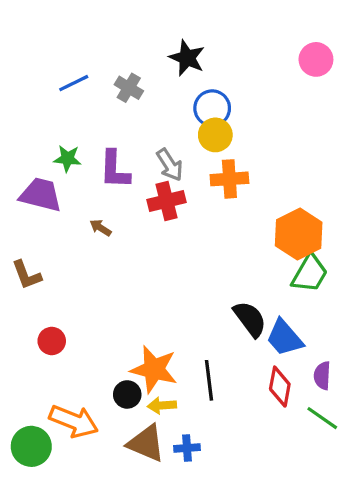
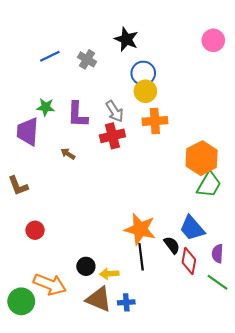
purple trapezoid: (41, 195) -> (28, 132), turned -100
black semicircle: (250, 319) -> (172, 245), moved, size x0.7
orange star: (154, 369) -> (140, 229), moved

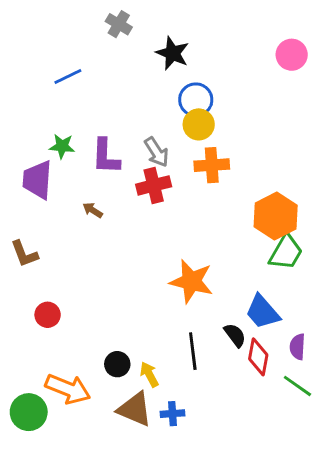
gray cross: (87, 59) -> (119, 24), moved
orange star: (140, 229) -> (191, 281), moved
yellow arrow: (109, 274) -> (149, 374), turned 66

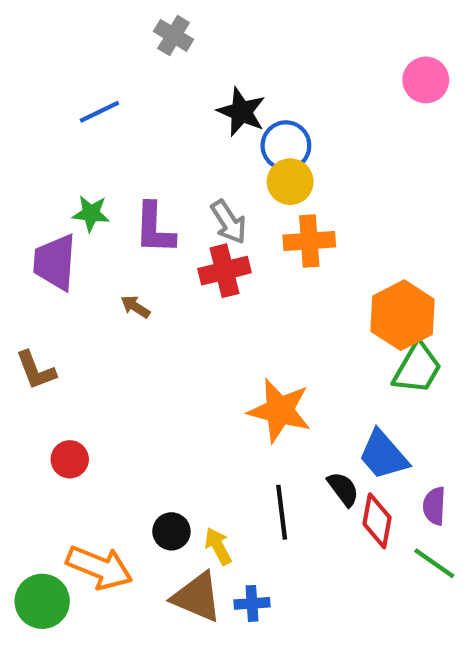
black star: (173, 53) -> (241, 112), moved

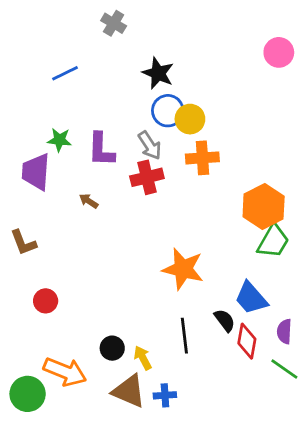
blue circle: (286, 146) -> (168, 111), moved

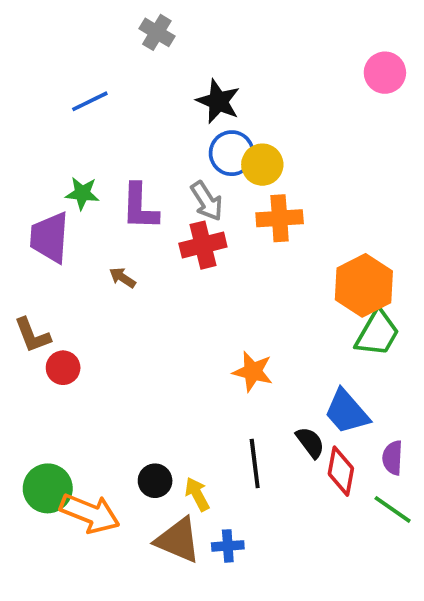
orange star: (183, 269) -> (253, 372), size x0.7
red circle: (46, 301) -> (63, 368), moved
green circle: (28, 394) -> (48, 488), moved

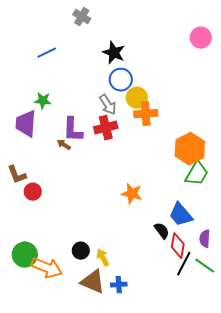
yellow circle: (262, 165) -> (137, 98), moved
purple L-shape: (140, 207) -> (73, 130), moved
black line: (255, 463) -> (184, 264), moved, turned 35

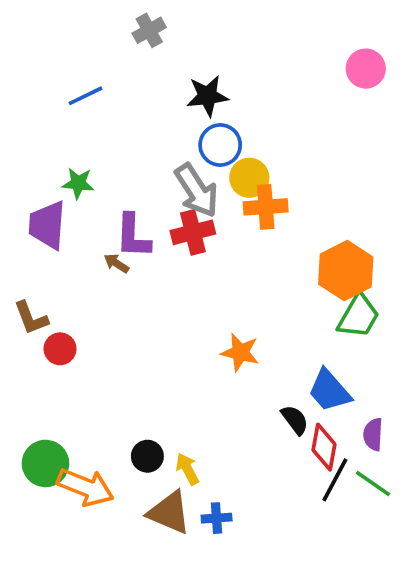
gray cross: (82, 17) -> (149, 30), turned 30
black star: (114, 53) -> (207, 96), turned -30
gray arrow: (108, 105) -> (197, 190), size x1.4

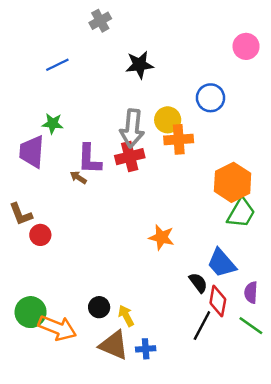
blue circle: (220, 145) -> (211, 98), moved
gray arrow: (197, 190) -> (132, 128), turned 39
black line: (335, 480) -> (202, 326), moved

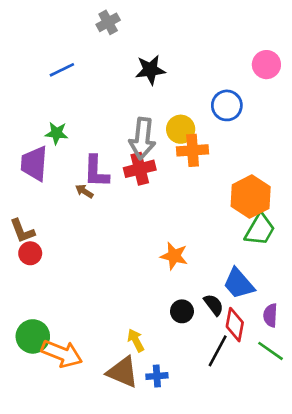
pink circle: (246, 46) -> (266, 65), moved
red circle: (40, 235) -> (30, 253), moved
black circle: (99, 307) -> (182, 311), moved

